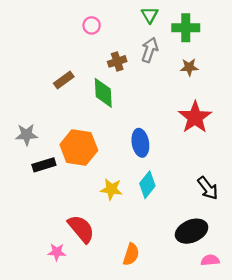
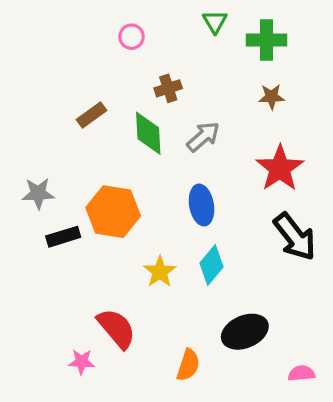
gray arrow: (150, 50) -> (203, 137), moved, turned 30
black arrow: (208, 188) -> (295, 237), moved, size x1.4
yellow star: (111, 189) -> (160, 272), turned 30
black ellipse: (192, 231) -> (245, 332), moved

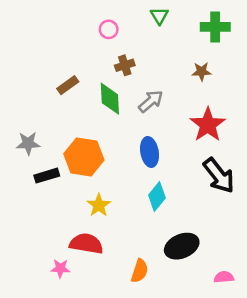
pink circle: (131, 37) -> (109, 29), moved
green cross: (267, 40) -> (215, 27), moved
yellow star: (160, 272) -> (99, 205), moved
red semicircle: (116, 328) -> (86, 244), turned -40

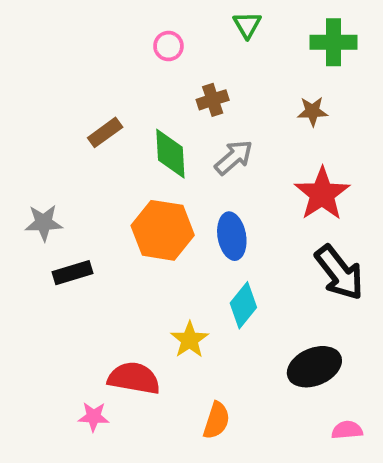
brown cross: (125, 65) -> (213, 100), moved
orange hexagon: (84, 157) -> (163, 230), moved
yellow star: (99, 205) -> (190, 340), moved
black ellipse: (182, 246) -> (314, 367), moved

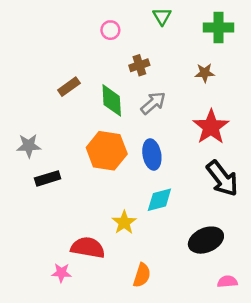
cyan diamond: (243, 305) -> (159, 200), turned 36

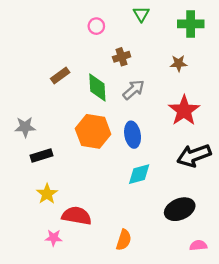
black arrow: (222, 178) -> (194, 155), turned 108
yellow star: (124, 222) -> (47, 194), moved

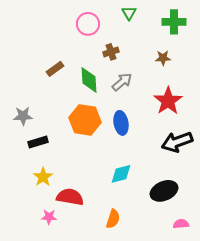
pink circle: (96, 26) -> (88, 24), size x1.5
cyan diamond: (139, 174) -> (121, 174), moved

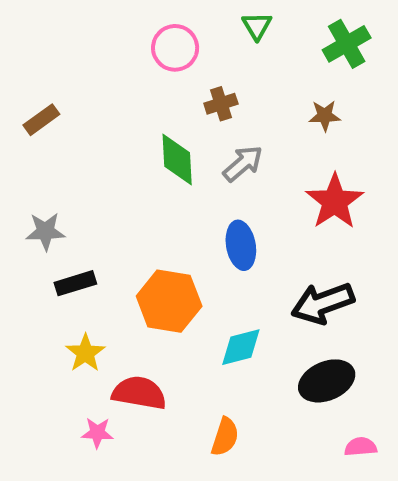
green cross: (174, 22) -> (347, 44), turned -30
brown rectangle: (55, 69) -> (41, 120), moved
orange hexagon: (85, 120) -> (169, 301), moved
black arrow: (177, 142) -> (323, 303), moved

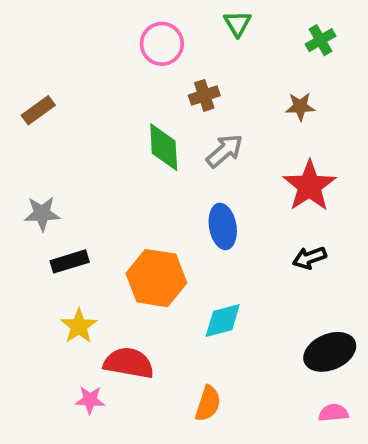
green cross: (347, 44) -> (321, 40), size x0.7
black arrow: (323, 303) -> (309, 258), moved, size x0.6
black ellipse: (327, 381) -> (330, 352), moved

